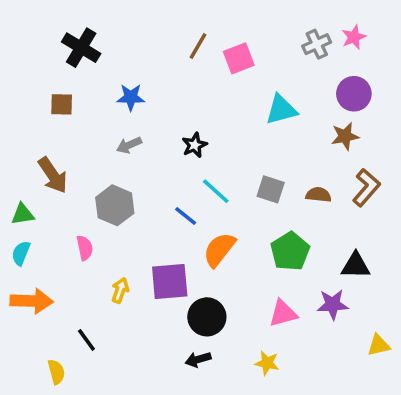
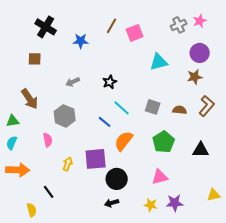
blue star: (131, 97) -> (81, 41), moved
purple star: (333, 305) -> (175, 203), moved

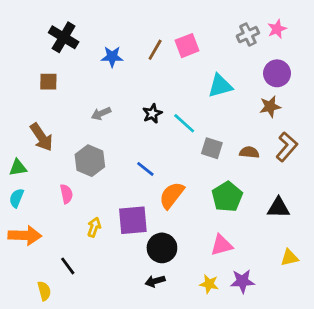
brown line: (112, 26) -> (155, 50), moved
cyan line: (122, 108) -> (184, 123), moved
yellow triangle: (214, 195) -> (289, 258), moved

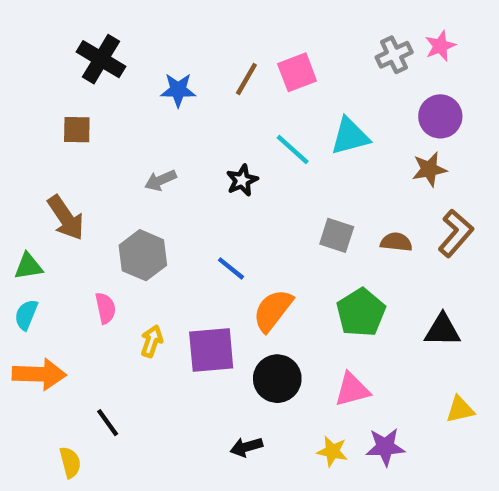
cyan line: (184, 123) -> (293, 149), moved
yellow arrow: (94, 227) -> (152, 341), moved
black circle: (162, 248) -> (277, 379), moved

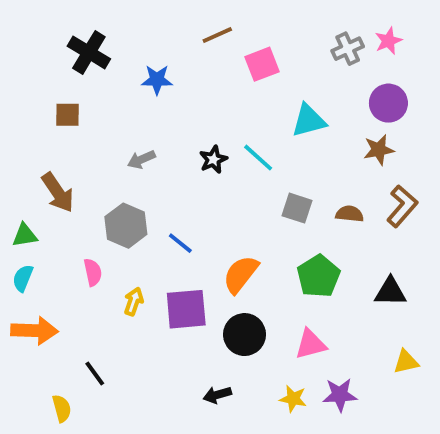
brown line: (246, 79) -> (217, 35), moved, turned 36
cyan line: (293, 149) -> (258, 158), moved
blue line: (231, 268) -> (180, 243), moved

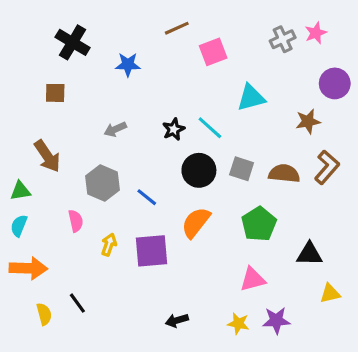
purple circle: (388, 103) -> (335, 83), moved
brown semicircle: (350, 214) -> (284, 174), size x1.4
black triangle: (390, 292) -> (309, 254), moved
black circle: (245, 335) -> (199, 170), moved
yellow semicircle: (62, 408) -> (44, 314), moved

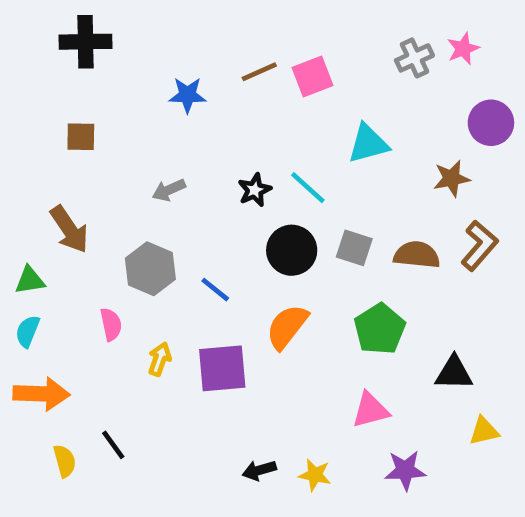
brown line: (177, 28) -> (259, 72), moved
black cross: (73, 42) -> (85, 42), moved, turned -32
yellow star: (238, 324) -> (315, 475), moved

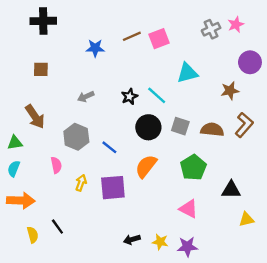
pink triangle: (370, 410) -> (189, 209), turned 42
purple star: (405, 470) -> (187, 247), moved

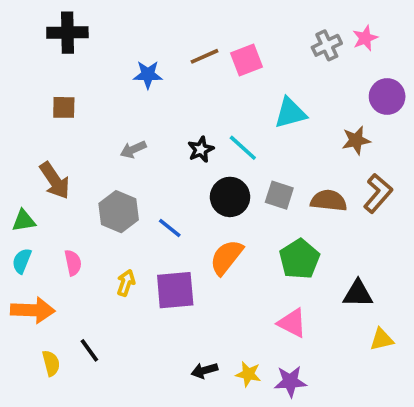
pink semicircle: (56, 165) -> (73, 263), moved

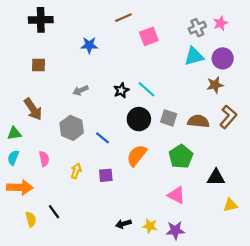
brown line: (204, 56) -> (123, 18), moved
purple circle: (387, 97) -> (223, 58), moved
cyan triangle: (290, 113) -> (194, 56), moved
purple square: (175, 290) -> (106, 175), size x0.6

